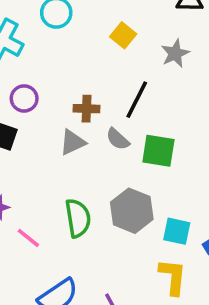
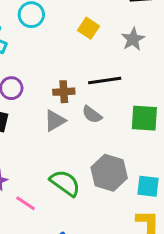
black line: (137, 100) -> (105, 80), turned 60
green square: (158, 151) -> (144, 118), moved
green semicircle: (78, 218) -> (65, 183), turned -40

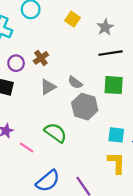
black line: (105, 80) -> (111, 53), moved
brown cross: (64, 92) -> (41, 58), moved, turned -32
gray hexagon: (109, 173) -> (85, 107), moved

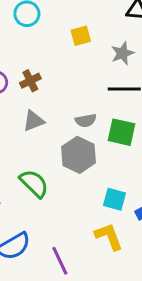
yellow square: (73, 19) -> (81, 36), turned 32
gray semicircle: (75, 82) -> (86, 121), moved, turned -56
yellow L-shape: (116, 163) -> (109, 237), turned -30

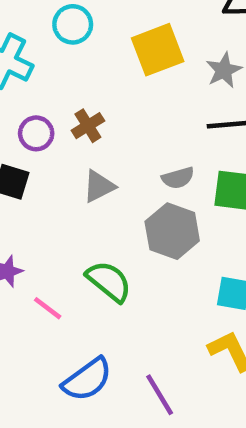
yellow square: (81, 36) -> (158, 50), size x1.6

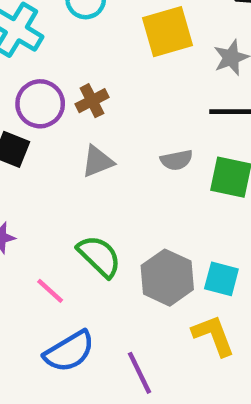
purple circle: (36, 133) -> (40, 104), size x1.4
gray hexagon: (172, 231) -> (167, 278), moved
pink line: (48, 308) -> (50, 291), moved

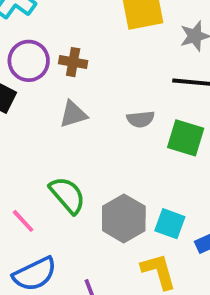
brown cross: (92, 101) -> (73, 62), turned 32

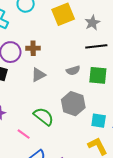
gray hexagon: (124, 218) -> (73, 104), moved

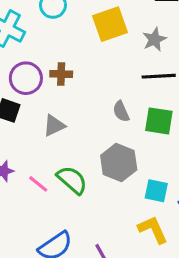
gray semicircle: (73, 70) -> (121, 111), turned 80
gray triangle: (38, 75) -> (54, 126), moved
pink line: (24, 134) -> (38, 184), moved

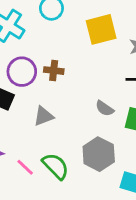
gray semicircle: (121, 111) -> (105, 108), turned -36

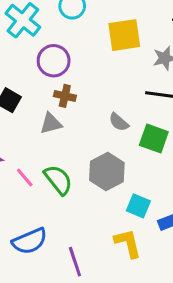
brown cross: (54, 71) -> (65, 96), moved
purple circle: (22, 72) -> (54, 61), moved

